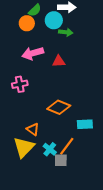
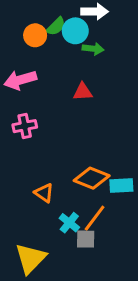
green semicircle: (35, 10) -> (56, 26), moved
pink arrow: (33, 53) -> (20, 80), moved
orange diamond: (59, 107) -> (92, 178), moved
yellow triangle: (24, 147) -> (31, 258), moved

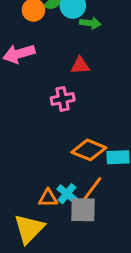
pink cross: (25, 126) -> (63, 99), moved
orange triangle: (44, 193) -> (48, 198), moved, turned -36
gray square: (86, 239) -> (83, 210), size x1.4

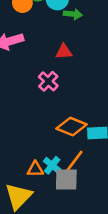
pink cross: (63, 99) -> (48, 81), turned -36

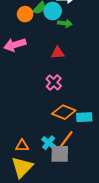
pink cross: (48, 81) -> (54, 82), moved
orange triangle: (35, 169) -> (22, 146), moved

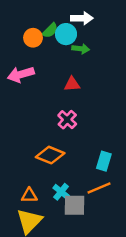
orange diamond: (64, 112) -> (50, 155), moved
cyan rectangle: (84, 117) -> (104, 161), turned -70
orange line: (66, 140) -> (99, 188), moved, turned 30

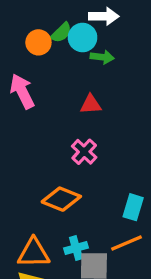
pink arrow: (21, 74) -> (22, 91), turned 80
cyan cross: (61, 192) -> (76, 248), turned 35
orange triangle: (29, 195) -> (34, 253), size x1.5

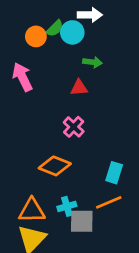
green arrow: (102, 57) -> (93, 62), moved

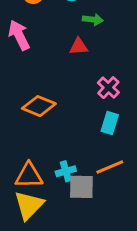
pink cross: (74, 127) -> (108, 88), moved
orange diamond: (55, 166) -> (39, 106), moved
cyan rectangle: (114, 173) -> (110, 123), moved

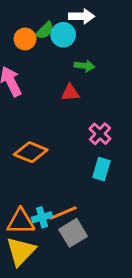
orange line: (110, 167) -> (63, 213), moved
cyan cross: (66, 171) -> (42, 217), moved
gray square: (81, 187) -> (73, 233), turned -32

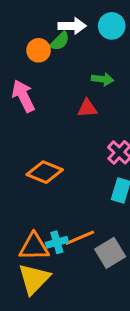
white arrow: (82, 16) -> (72, 26), moved
cyan circle: (63, 35) -> (112, 26), moved
gray square: (73, 233) -> (110, 253), moved

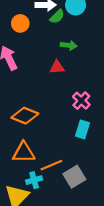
green semicircle: (60, 41) -> (57, 17), moved
cyan cross: (57, 242) -> (34, 180), moved
orange triangle: (34, 247) -> (24, 152), moved

